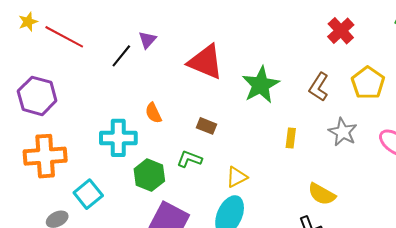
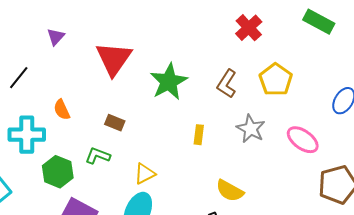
black line: (121, 56) -> (19, 78), moved
red triangle: (205, 62) -> (114, 59), turned 42

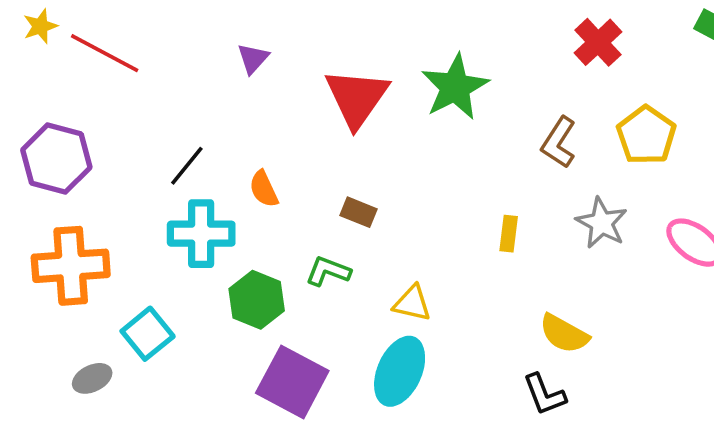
black line: (19, 78) -> (187, 166), moved
green star: (169, 82) -> (455, 87), moved
yellow triangle: (145, 174) -> (412, 303), turned 40

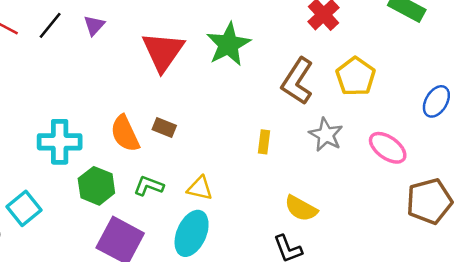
brown L-shape: (559, 142) -> (297, 81), size x1.4
black line: (187, 166) -> (50, 25), moved
orange semicircle: (264, 189) -> (125, 134), moved, size x1.5
green L-shape: (328, 271) -> (149, 186), moved

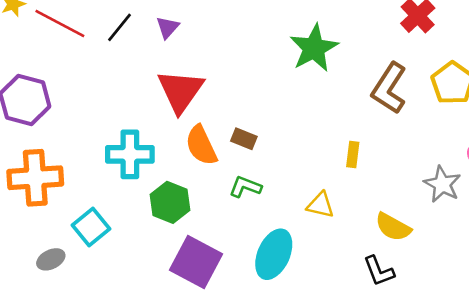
red triangle: (163, 51) -> (180, 91), moved
gray star: (326, 135) -> (442, 184), moved
green L-shape: (149, 186) -> (245, 187), moved
yellow triangle: (200, 188) -> (320, 205), moved

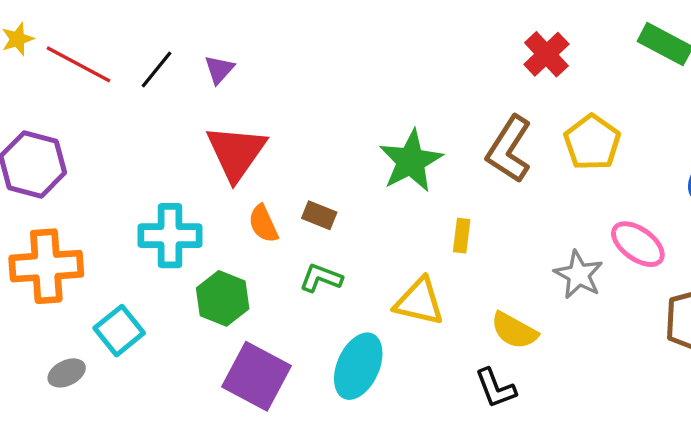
green star: (314, 48) -> (411, 161), moved
orange semicircle: (201, 145) -> (263, 224), size x0.7
yellow triangle: (320, 205) -> (419, 302), size x1.4

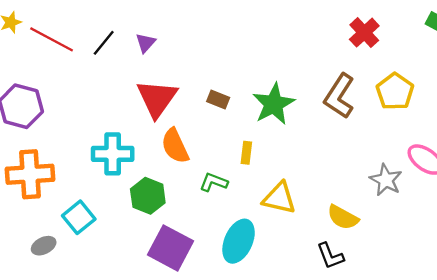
brown rectangle: (319, 215) -> (218, 99), moved
orange semicircle: (263, 224) -> (175, 146), size x1.4
yellow rectangle: (462, 236) -> (246, 153), moved

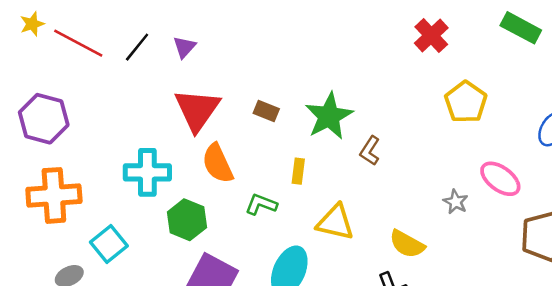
brown L-shape: (339, 96) -> (370, 151), moved, size x0.6
gray star: (386, 180) -> (456, 202), size x0.7

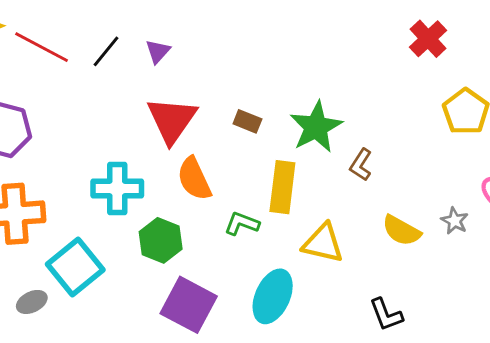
yellow rectangle: (298, 171) -> (282, 187), size x1.8
cyan square: (109, 244) -> (75, 267), size x1.4
yellow semicircle: (407, 244) -> (401, 231), moved

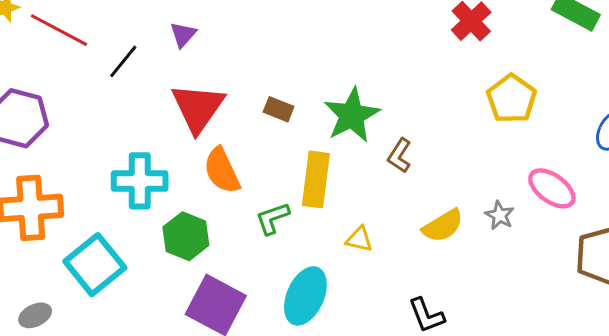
black line: (106, 51) -> (123, 61), moved
green L-shape: (242, 224) -> (273, 218), turned -40
yellow semicircle: (401, 231) -> (443, 226), turned -60
yellow triangle: (323, 243) -> (359, 239), size x0.6
gray ellipse: (32, 302) -> (35, 315), moved

